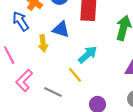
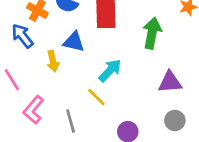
gray line: (53, 92) -> (71, 121), turned 54

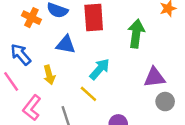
blue arrow: (22, 36) -> (21, 54), moved
yellow arrow: (53, 61) -> (49, 75), moved
gray circle: (175, 120) -> (165, 102), moved

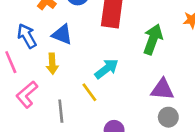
blue triangle: (66, 45) -> (62, 34), moved

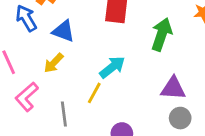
blue arrow: (27, 36) -> (26, 18), moved
yellow arrow: (52, 64) -> (54, 63), turned 48
yellow line: (89, 92) -> (94, 93), turned 66

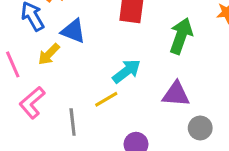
yellow arrow: (54, 63) -> (49, 54), moved
purple triangle: (173, 88) -> (176, 94), moved
yellow line: (94, 93) -> (106, 99), turned 30

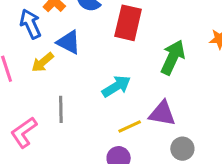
yellow line: (106, 99) -> (130, 126), moved
pink L-shape: (32, 103) -> (24, 132), moved
gray line: (73, 122) -> (61, 109), moved

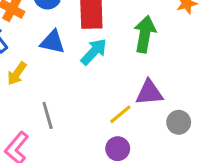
blue triangle: (69, 42) -> (52, 42), moved
cyan arrow: (116, 86) -> (94, 52), moved

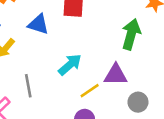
green arrow: (145, 34) -> (131, 34), moved
cyan arrow: (94, 52) -> (70, 65), moved

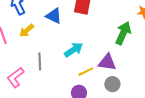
gray circle: (138, 102) -> (112, 84), moved

